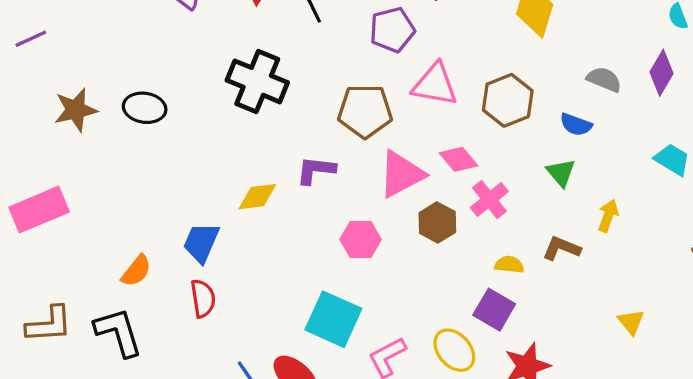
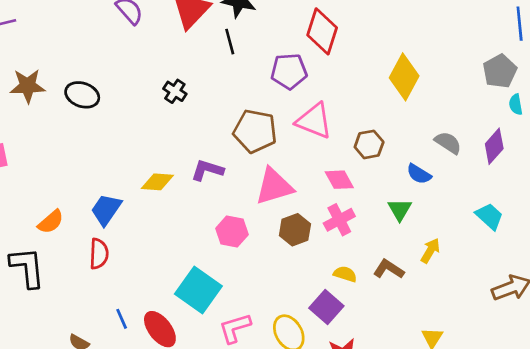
black cross: (257, 81) -> (175, 91), size x0.5
brown hexagon: (508, 100) -> (369, 144), size x0.7
pink diamond: (458, 159) -> (339, 180), moved

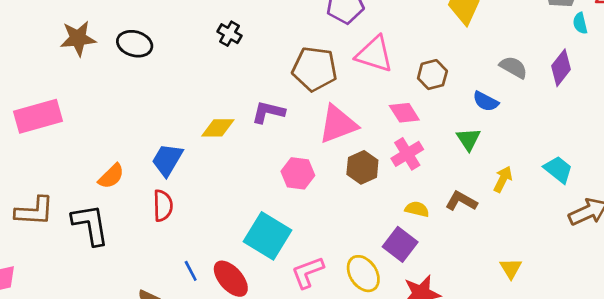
cyan trapezoid: (489, 216) -> (558, 169), moved

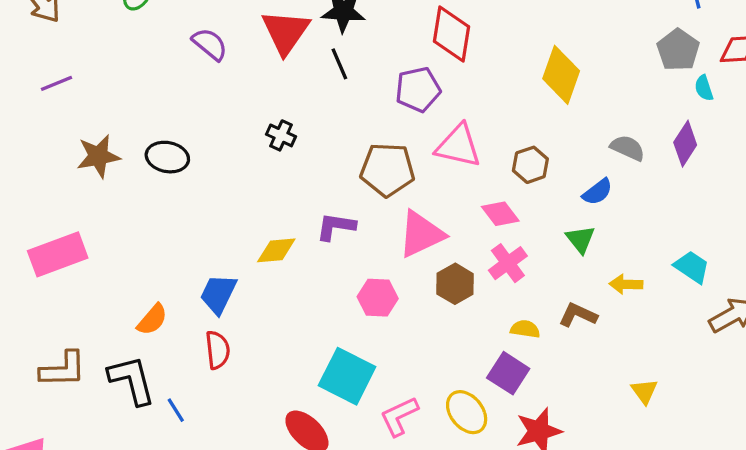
blue semicircle: (486, 101) -> (597, 192), turned -60
yellow arrow: (503, 179) -> (626, 284), turned -110
blue line: (191, 271) -> (176, 410), moved

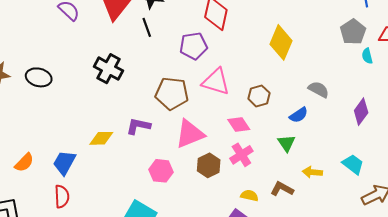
black cross: (281, 135) -> (109, 69), size x1.6
purple diamond: (685, 144) -> (361, 112), moved
orange semicircle: (152, 320) -> (24, 163), moved

